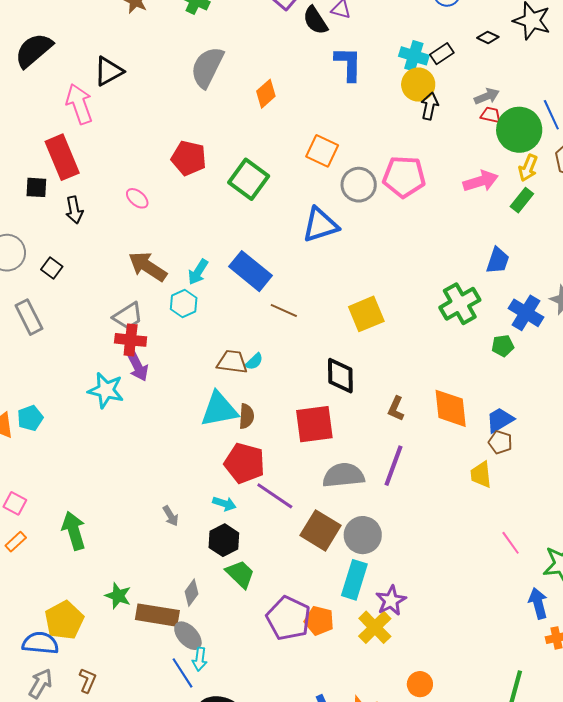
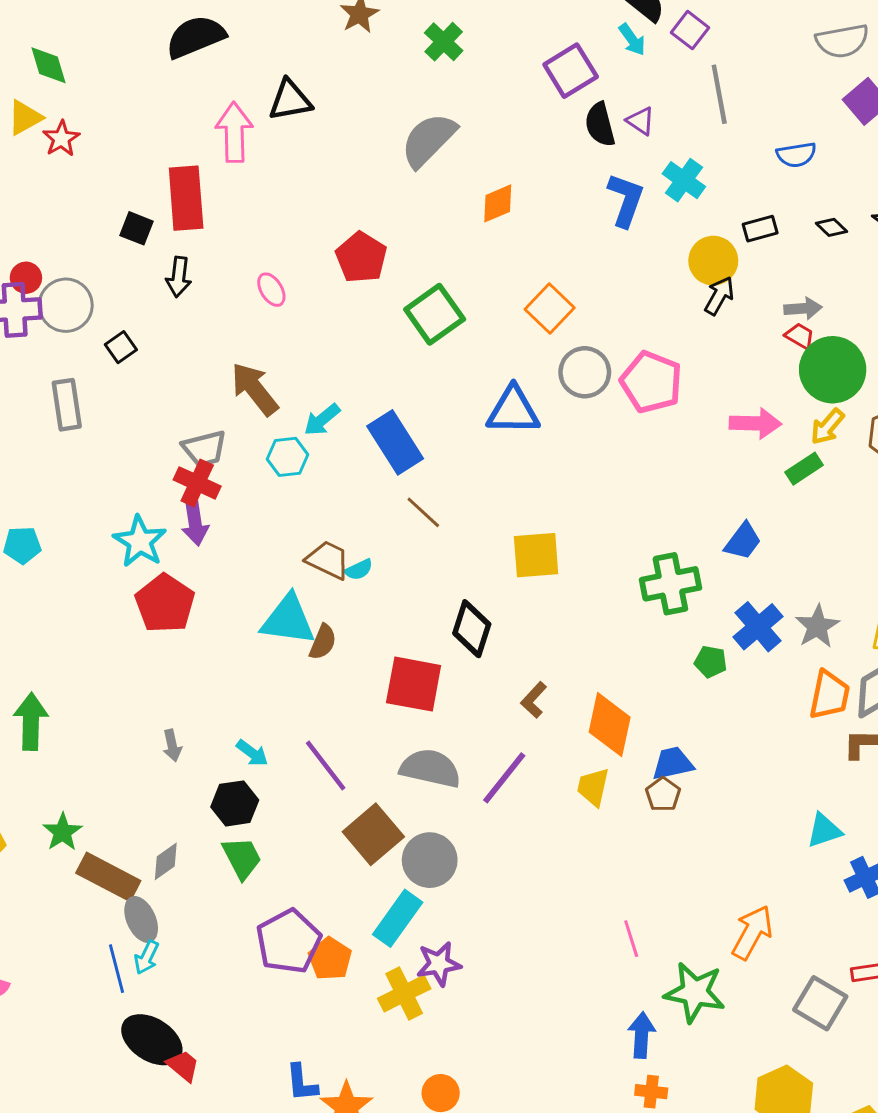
cyan cross: (414, 56) -> (684, 180), moved
red pentagon: (244, 463) -> (165, 603), moved
yellow trapezoid: (481, 475) -> (593, 787), moved

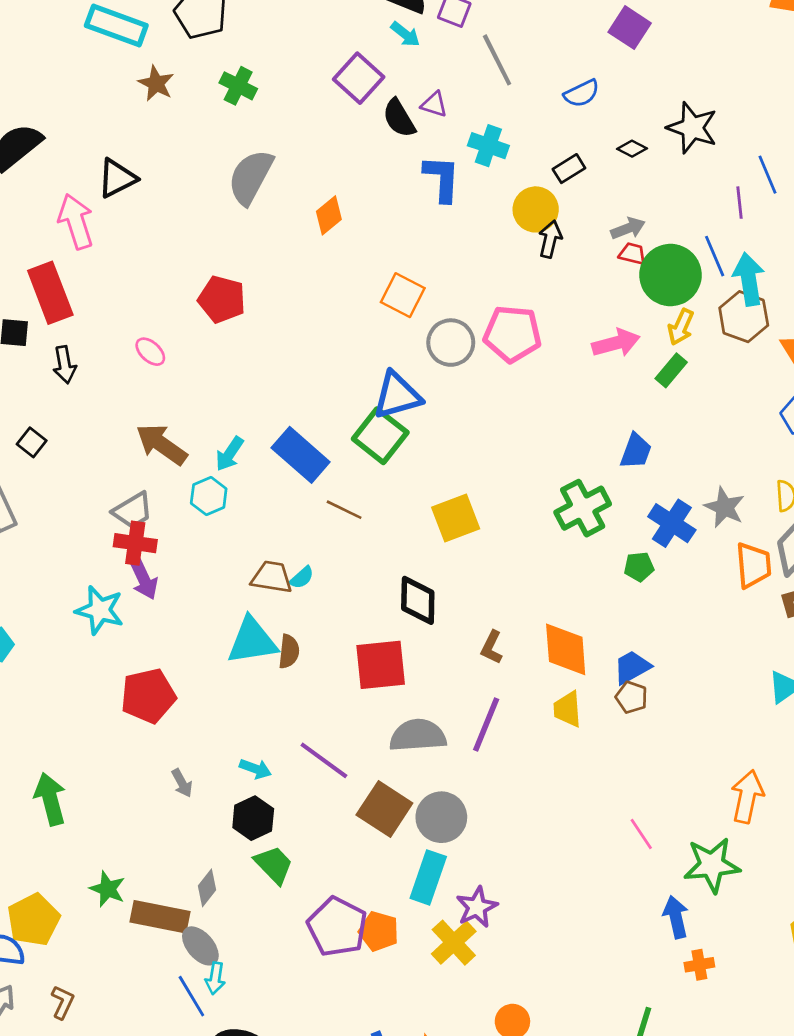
green square: (435, 314) -> (380, 436), moved
red pentagon: (165, 603) -> (148, 696), moved, turned -30

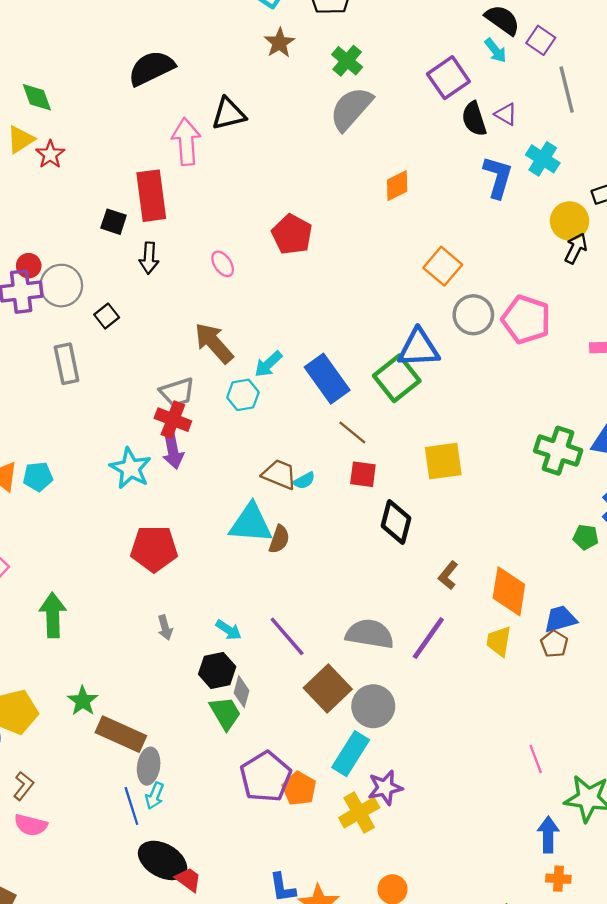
gray semicircle: (251, 177) -> (351, 109), moved
green cross: (583, 508) -> (558, 451), moved, turned 33
red square: (381, 665) -> (363, 474), moved, size x0.6
gray diamond: (207, 888) -> (241, 692), moved, turned -36
gray ellipse: (200, 946) -> (149, 766), turned 36

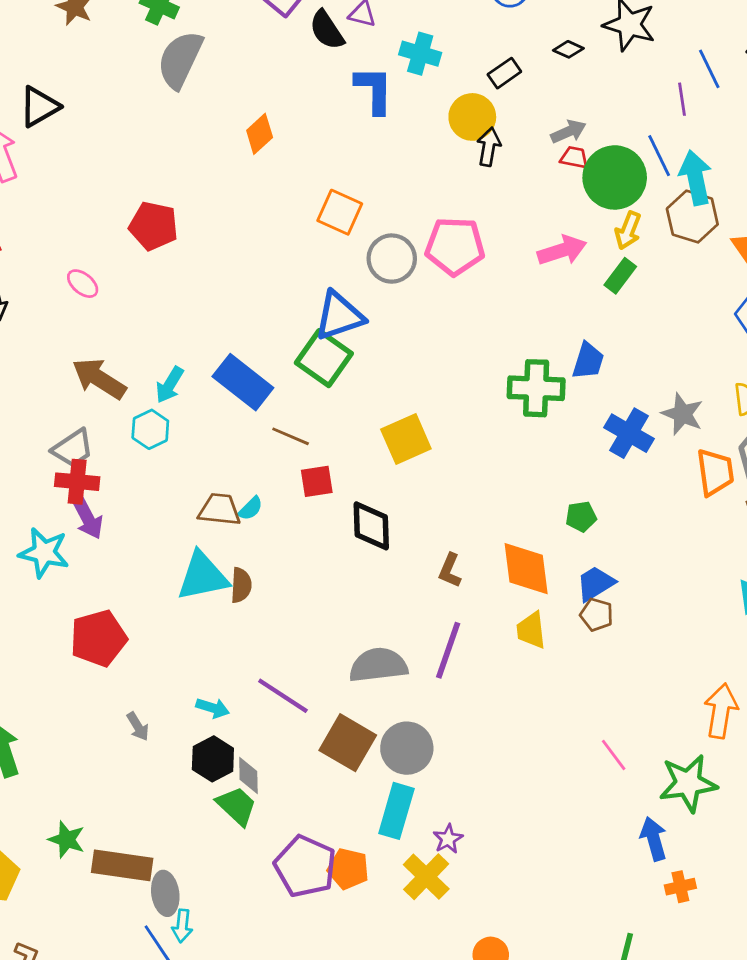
green pentagon: (586, 537) -> (581, 517), moved
purple star: (385, 788) -> (448, 839), size x0.7

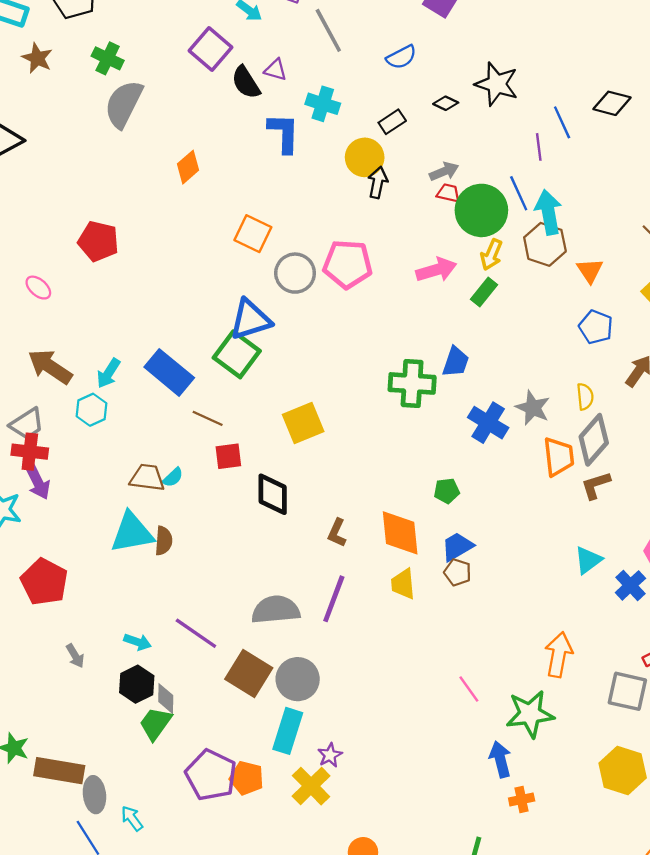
red pentagon: (98, 638) -> (44, 582), turned -30
green trapezoid: (237, 806) -> (155, 724), turned -99
cyan arrow: (182, 926) -> (132, 818), moved, turned 136

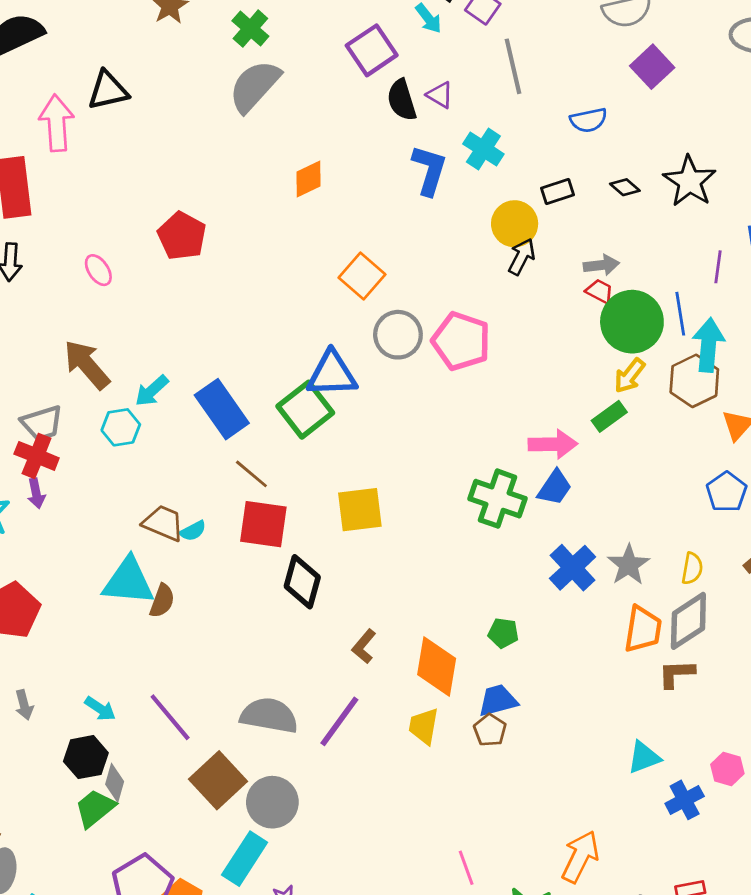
pink arrow: (436, 270) -> (553, 444), moved
red square: (228, 456) -> (263, 524), size x1.5
purple arrow: (38, 482) -> (36, 493), size x0.7

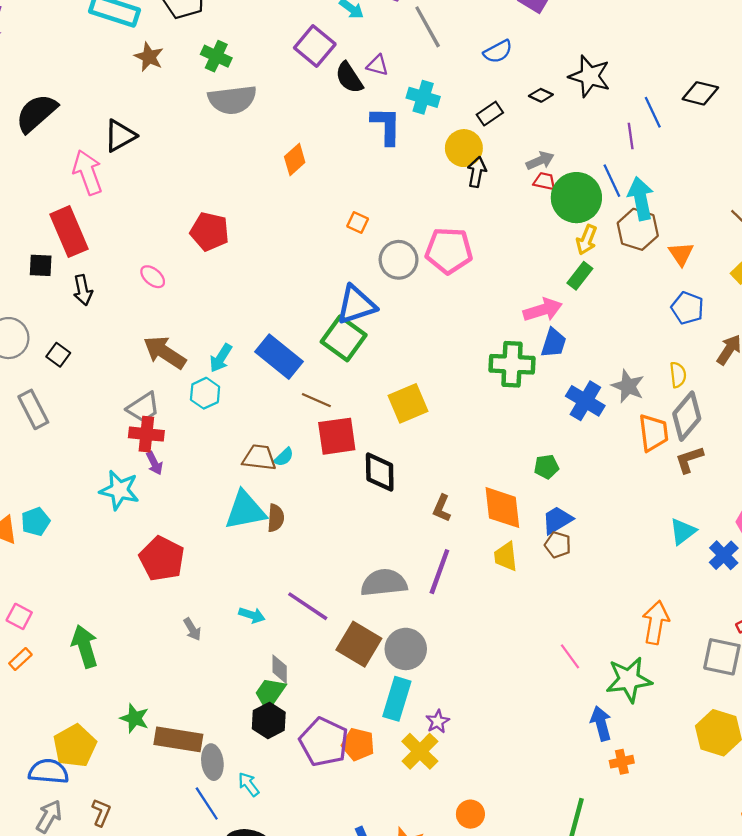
gray semicircle: (255, 86) -> (232, 100), turned -123
orange square: (362, 276) -> (358, 222), size x0.6
black hexagon: (86, 757) -> (269, 720), moved

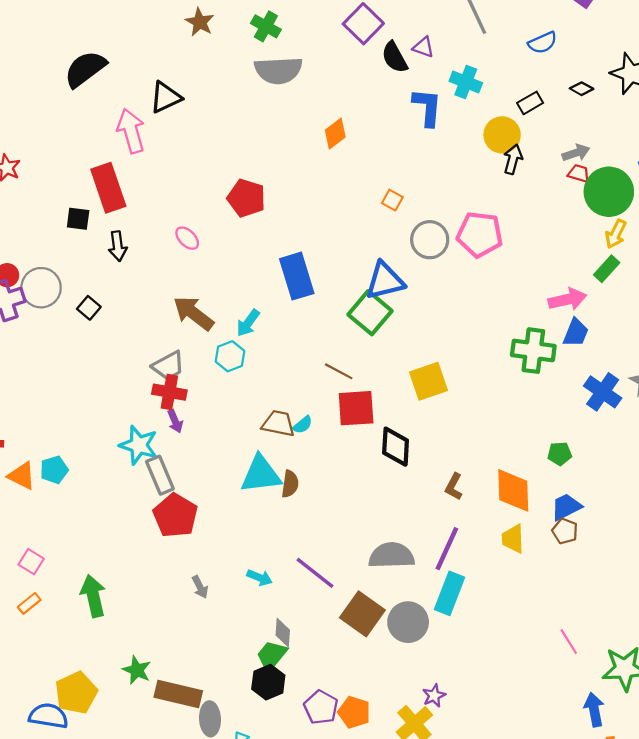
blue rectangle: (279, 357) -> (297, 276), moved, turned 30
gray rectangle: (33, 409) -> (160, 475), moved
cyan rectangle: (397, 699) -> (450, 593), moved
purple pentagon: (324, 742) -> (321, 707), size x0.7

